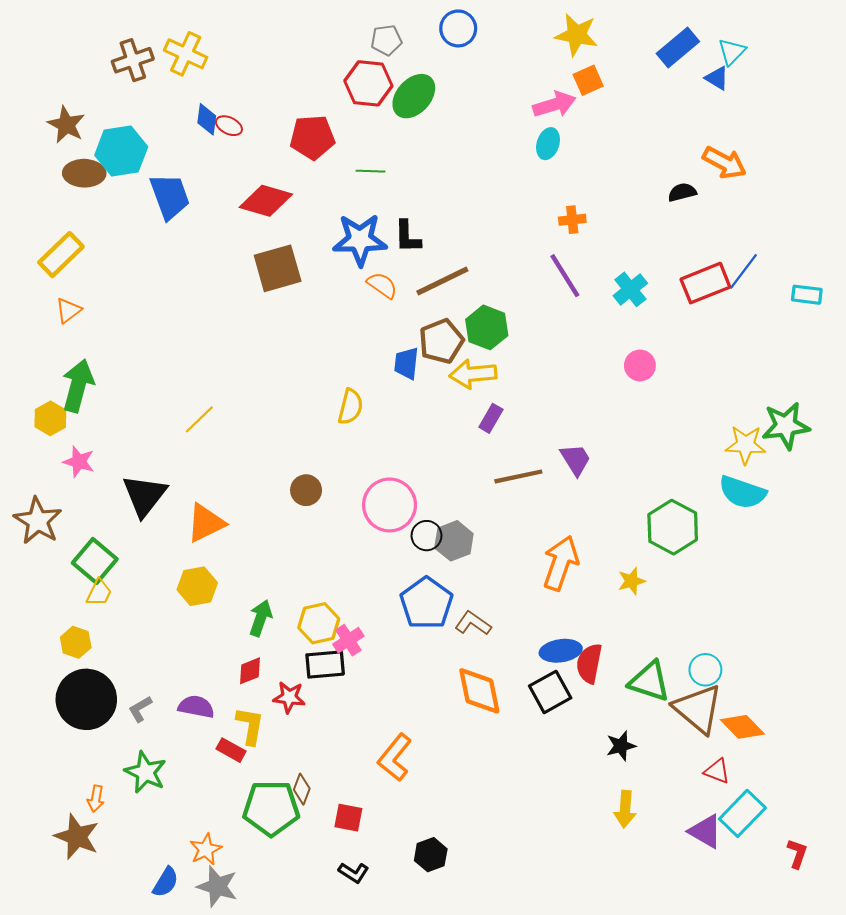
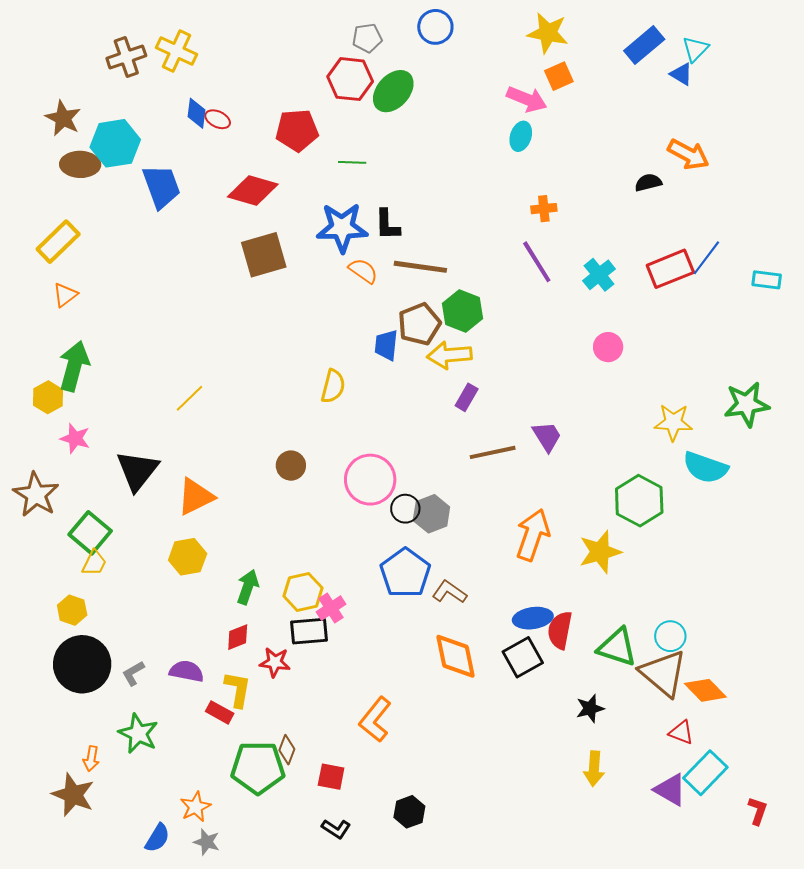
pink arrow: (554, 105) -> (527, 99), turned 39
brown line: (442, 281) -> (420, 267), turned 34
yellow star: (746, 445) -> (673, 422), moved
yellow star: (631, 581) -> (600, 552), size x1.6
gray star: (217, 886) -> (207, 842), size x0.7

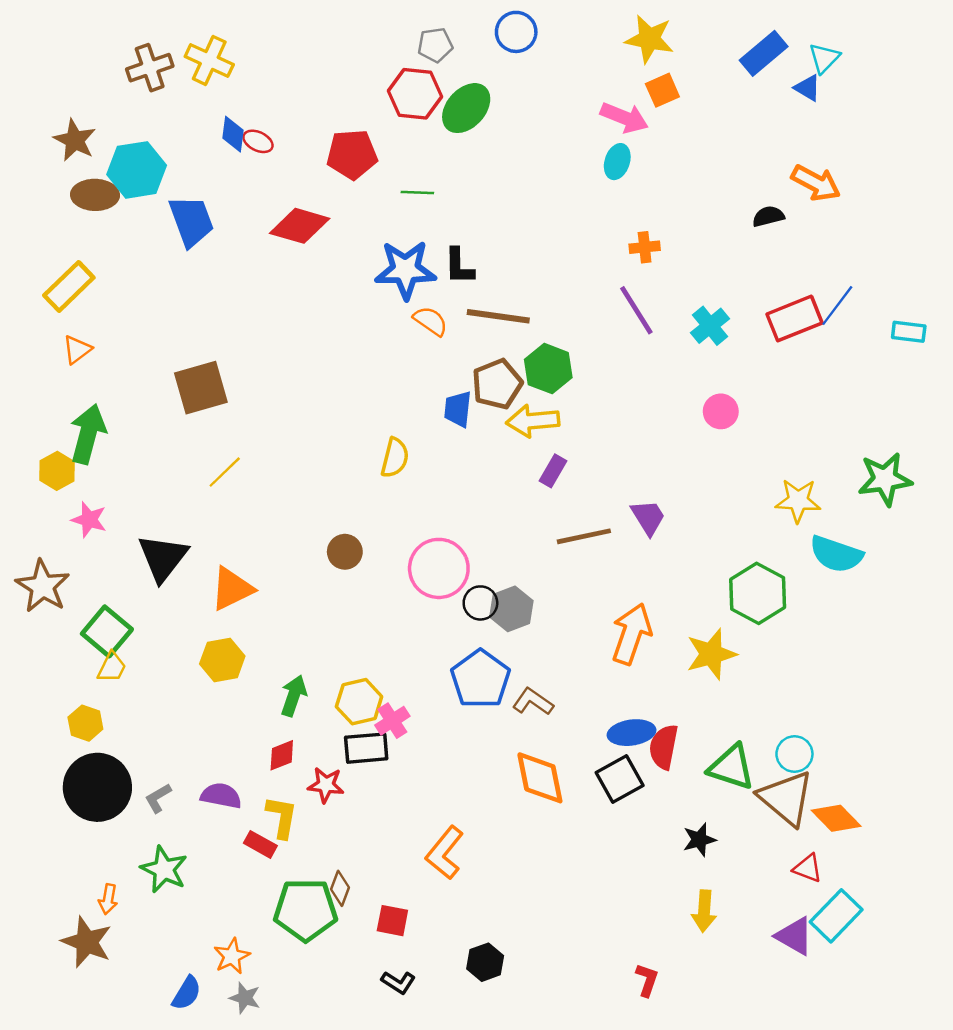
brown square: (264, 255) -> (201, 388), moved
red L-shape: (758, 811) -> (647, 980), moved

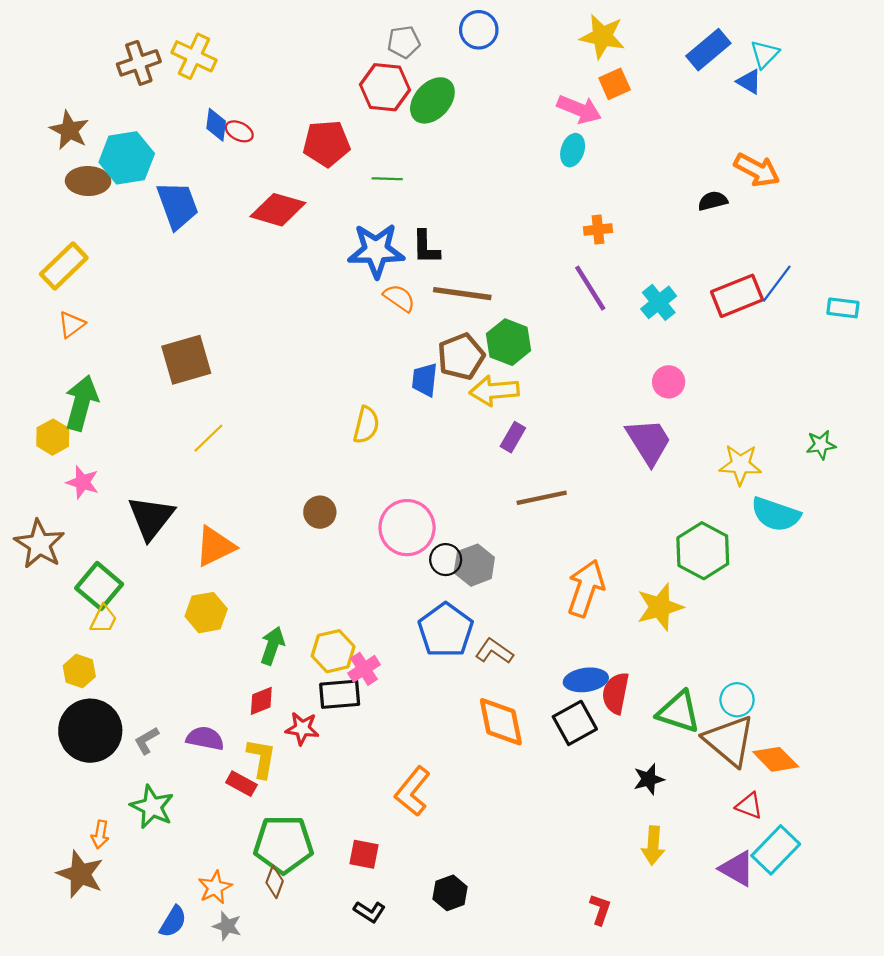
green star: (885, 479) -> (821, 445), size x0.6
purple trapezoid: (648, 517) -> (649, 441), moved, size x1.4
brown diamond: (340, 888) -> (275, 882), moved

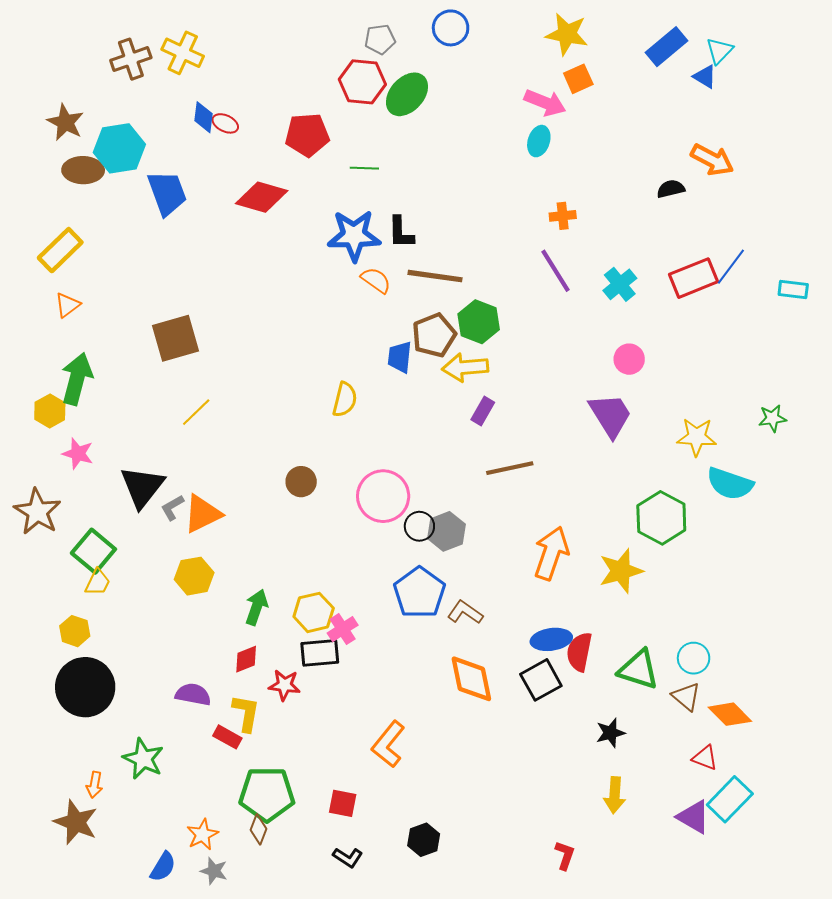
gray L-shape: (147, 741) -> (172, 508), moved
brown triangle: (729, 741) -> (686, 696), size x0.6

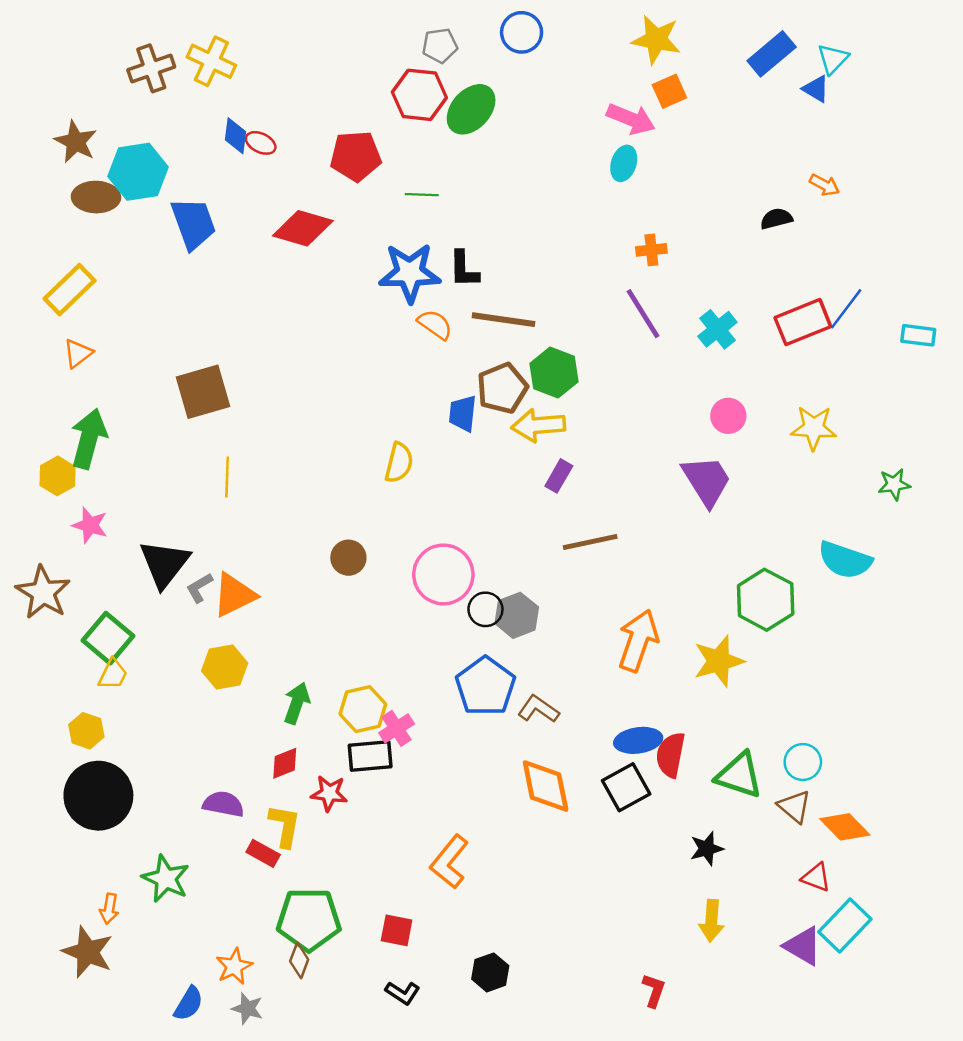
orange arrow: (712, 160) -> (824, 185), size x0.6
yellow line: (196, 412) -> (227, 477), turned -44
yellow star: (697, 437) -> (814, 428), moved

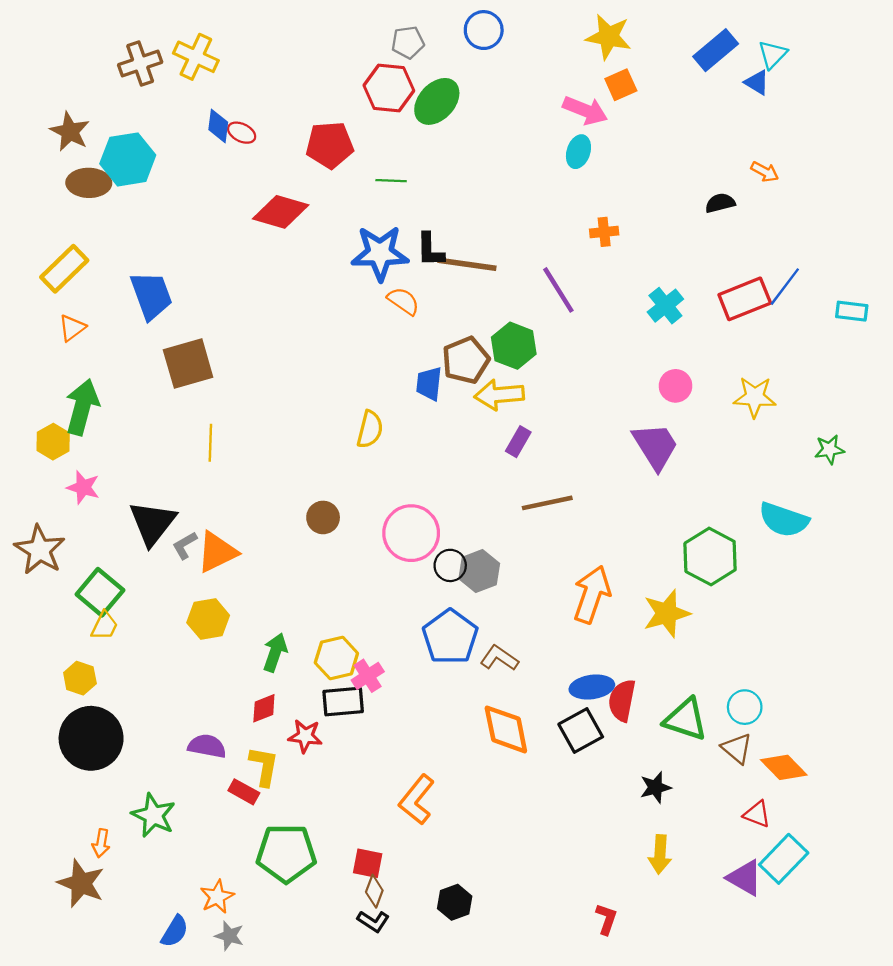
blue trapezoid: (193, 223) -> (151, 296), moved
purple line: (643, 314) -> (558, 290), moved
brown line: (504, 320) -> (467, 264), moved
brown diamond: (299, 960) -> (374, 891), moved

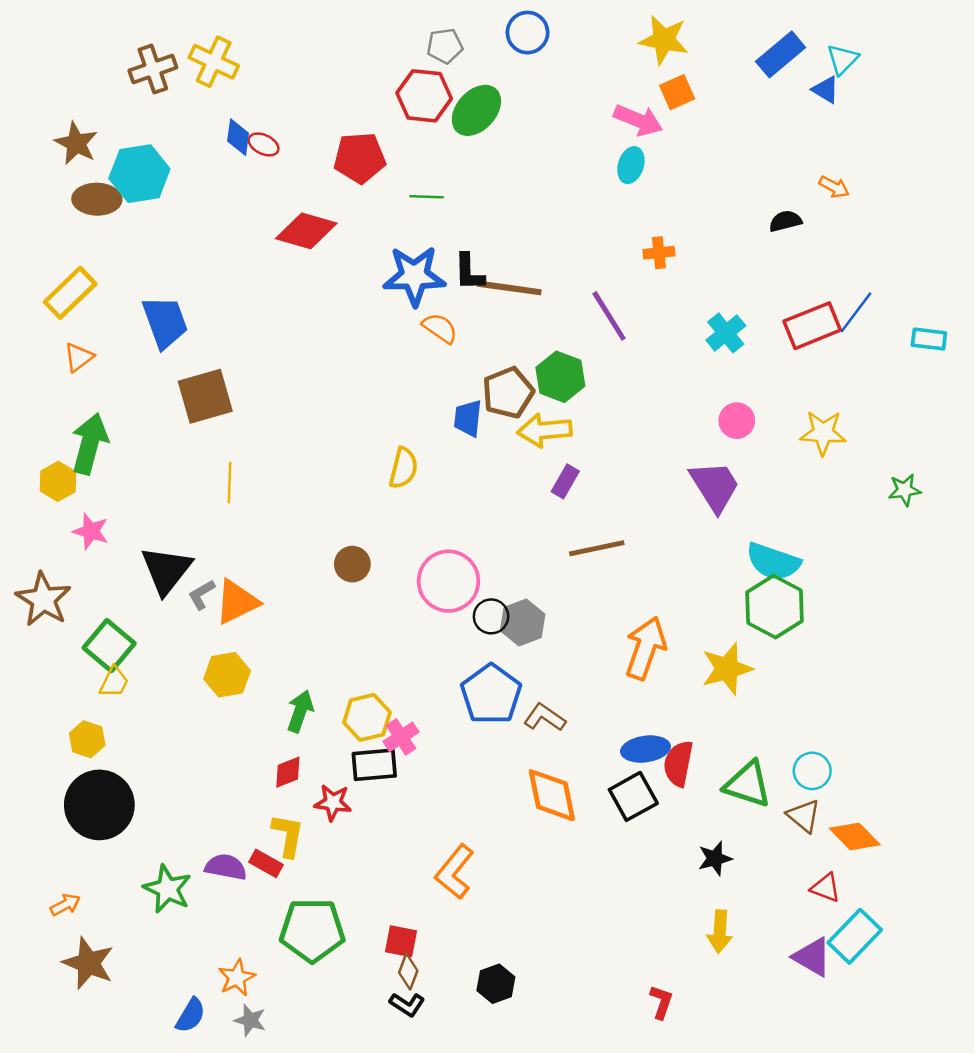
cyan semicircle: (784, 520) -> (773, 562), moved
purple semicircle: (207, 746) -> (226, 867), moved
orange arrow: (101, 843) -> (65, 905), moved, turned -128

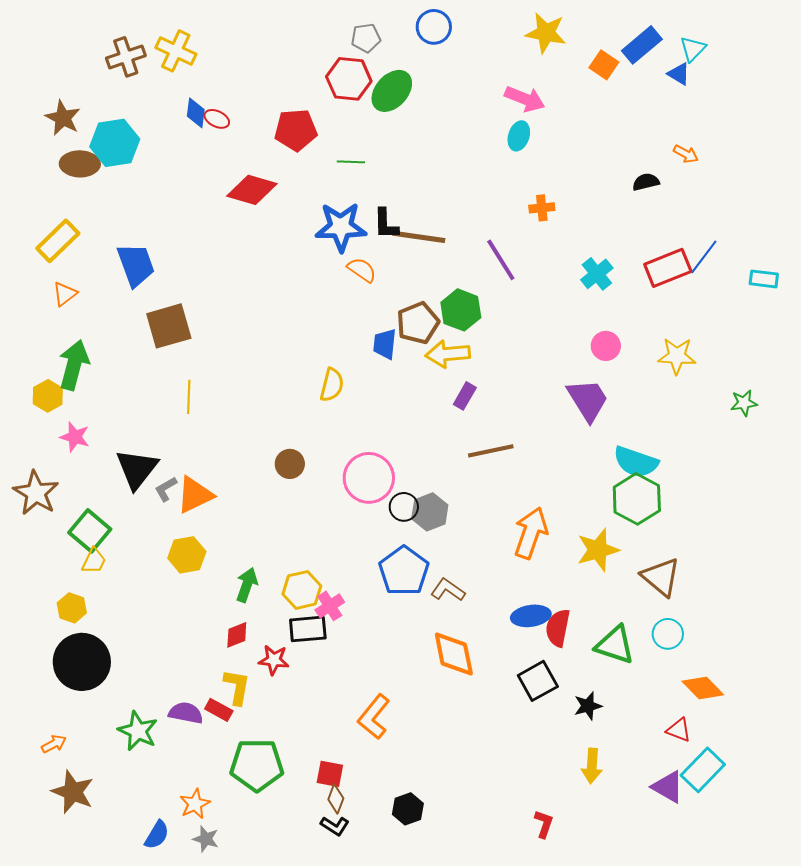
orange square: (677, 92) -> (604, 65), moved, turned -32
black square: (633, 796) -> (538, 681), moved
brown triangle: (804, 816) -> (661, 577), moved, size x1.4

